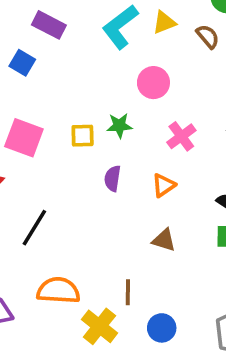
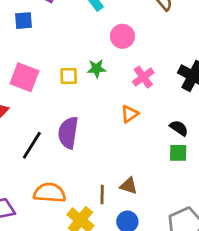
blue square: (22, 63) -> (24, 21), turned -36
purple semicircle: (113, 178) -> (68, 133), moved, size x1.6
brown triangle: (164, 240) -> (129, 186), moved

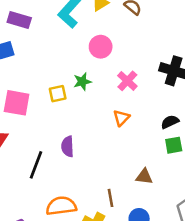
black semicircle: (179, 128) -> (170, 122), turned -48
purple semicircle: (68, 133) -> (68, 146), size x0.7
brown triangle: (129, 186) -> (144, 177), moved

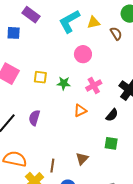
green star: (82, 82) -> (64, 83), moved
black semicircle: (170, 122) -> (112, 115), moved, turned 136
brown triangle: (144, 177) -> (82, 159), turned 48

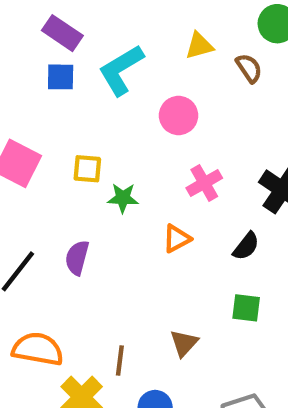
cyan L-shape: (69, 21) -> (121, 70), moved
blue square: (14, 33) -> (61, 77), moved
green star: (64, 83) -> (123, 198), moved

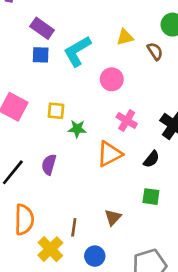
pink cross: (204, 183) -> (127, 120), turned -30
orange triangle: (177, 239) -> (109, 154), size x1.5
orange semicircle: (38, 349) -> (24, 220), turned 80

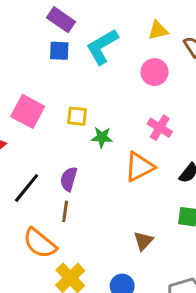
pink circle: (112, 79) -> (154, 72), moved
orange semicircle: (24, 220) -> (40, 243), turned 128
brown line: (74, 227) -> (65, 211), moved

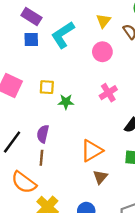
yellow triangle: (158, 30) -> (103, 21), turned -35
pink cross: (160, 128) -> (108, 93), turned 30
orange triangle: (139, 167) -> (92, 151), moved

